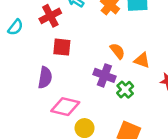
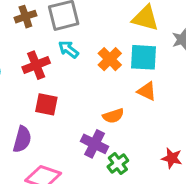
orange semicircle: (117, 51) -> (113, 116), turned 105
orange triangle: (142, 60) -> (147, 91), moved

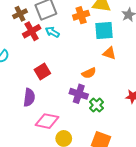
orange cross: (110, 59) -> (81, 15), moved, turned 35
red cross: (36, 65) -> (32, 31), moved
red square: (46, 104) -> (42, 71), turned -35

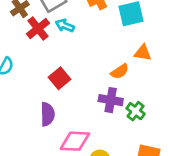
orange triangle: (109, 53) -> (143, 53), moved

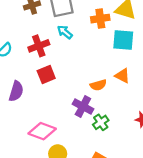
red cross: (38, 28) -> (39, 46), moved
purple semicircle: (47, 114) -> (16, 91), moved

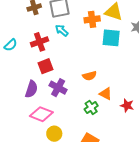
orange triangle: (122, 76) -> (106, 94), moved
purple semicircle: (16, 91) -> (31, 89), moved
purple cross: (83, 106) -> (58, 88), moved

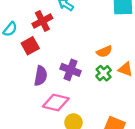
red square: (45, 66) -> (30, 46), moved
green cross: (91, 107) -> (104, 73), moved

